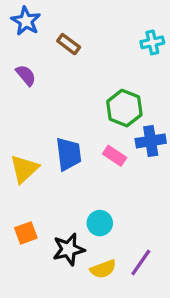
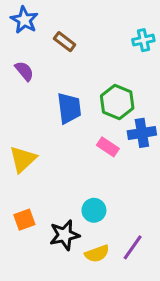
blue trapezoid: (69, 154) -> (69, 108), moved

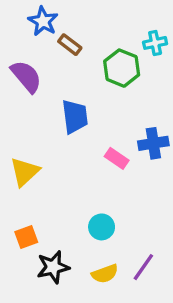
blue star: (24, 20) -> (43, 21), moved
purple semicircle: (24, 71) -> (26, 76), size x1.5
green hexagon: (117, 102) -> (122, 68), moved
black star: (65, 235) -> (53, 267), moved

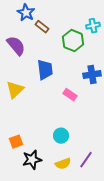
blue cross: (153, 143) -> (92, 75), moved
yellow triangle: (25, 172) -> (15, 90), moved

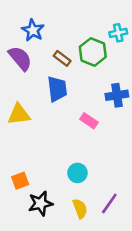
blue star: (26, 13) -> (33, 30), moved
brown rectangle: (42, 27) -> (62, 58), moved
yellow triangle: (15, 90) -> (19, 114), turned 36
yellow semicircle: (63, 164) -> (80, 209), turned -91

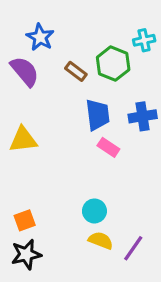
blue trapezoid: (57, 89) -> (98, 115), moved
black star: (41, 203) -> (26, 254), moved
yellow semicircle: (80, 209) -> (101, 240), moved, turned -48

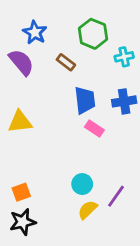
cyan cross: (144, 40) -> (124, 57), moved
green hexagon: (113, 64) -> (93, 34), moved
yellow semicircle: (101, 240) -> (88, 210), turned -65
purple line: (133, 248) -> (116, 196), moved

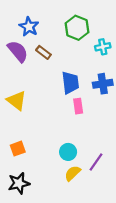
brown rectangle: (66, 62) -> (43, 52), moved
yellow triangle: (20, 122) -> (17, 100), turned 45
pink rectangle: (94, 129) -> (78, 106), turned 48
orange square: (21, 192) -> (18, 149), moved

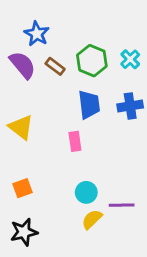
green hexagon: (77, 28) -> (92, 61), moved
cyan cross: (103, 47) -> (130, 59), turned -32
pink rectangle: (78, 106) -> (75, 141), moved
purple line: (96, 162) -> (122, 205), turned 54

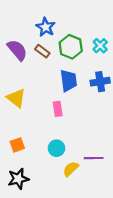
blue star: (37, 34) -> (46, 27), moved
cyan circle: (86, 192) -> (56, 148), moved

